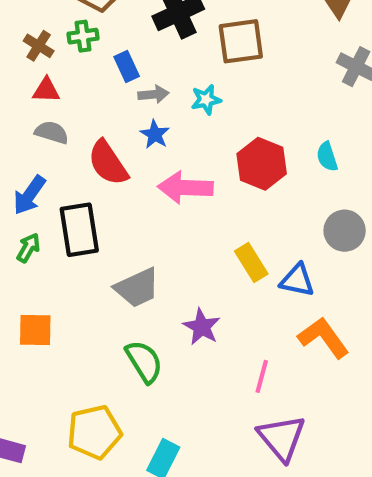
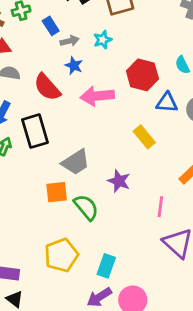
blue triangle: (297, 280) -> (167, 103), moved
orange square: (35, 330) -> (57, 192), moved

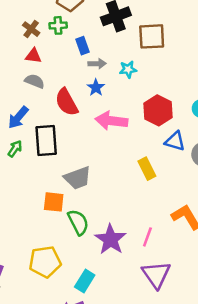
purple star: (119, 181) -> (110, 239), moved, size x1.4

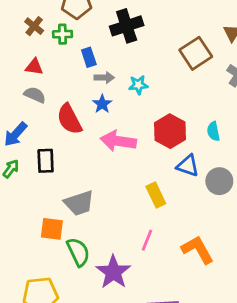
brown cross: (31, 29) -> (34, 26), moved
brown square: (152, 36) -> (196, 53), moved, turned -32
black rectangle: (46, 141) -> (46, 161), size x0.7
pink line: (147, 237) -> (147, 240), moved

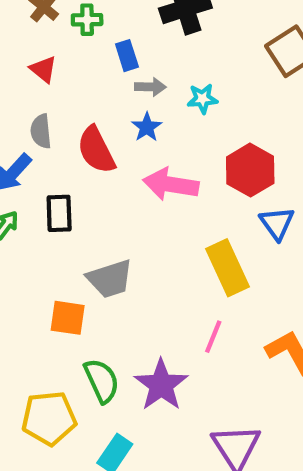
red triangle: (34, 67) -> (43, 69), turned 30
gray semicircle: (35, 95) -> (41, 131), moved, turned -120
blue triangle: (188, 166) -> (277, 223), turned 35
yellow rectangle: (156, 195) -> (227, 268), size x1.4
green semicircle: (78, 252) -> (102, 381), moved

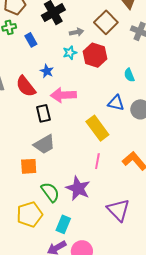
gray arrow: (150, 87) -> (77, 32), moved
red hexagon: (250, 170) -> (95, 55), moved
black rectangle: (59, 213) -> (43, 113), moved
blue triangle: (277, 223) -> (116, 103), turned -30

